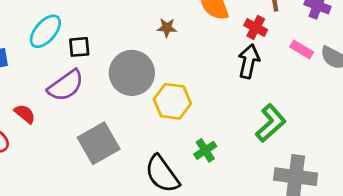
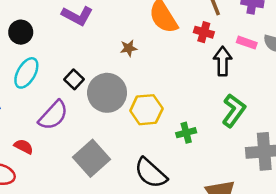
black square: (79, 47) -> (74, 79), moved, turned -30
black arrow: (249, 61) -> (223, 61), moved
green cross: (205, 150) -> (186, 133), moved, turned 30

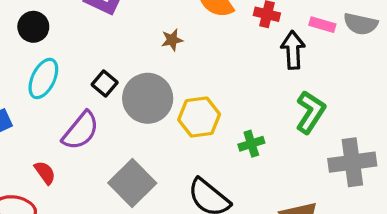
red semicircle: (24, 147) -> (45, 173), turned 30

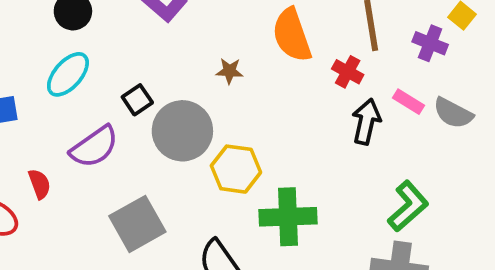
green L-shape: (310, 112) -> (408, 206), moved
green cross: (251, 144) -> (288, 217), size x1.8

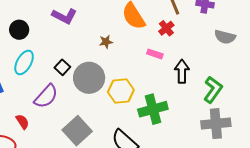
red cross: (348, 72) -> (166, 28), turned 35
pink rectangle: (408, 102) -> (155, 54), moved
black arrow: (366, 122) -> (182, 71), moved

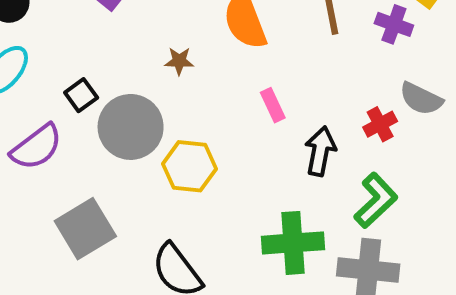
red cross: (166, 28) -> (380, 124), moved
pink rectangle: (155, 54) -> (273, 105), turned 35
green cross: (153, 109) -> (293, 243), moved

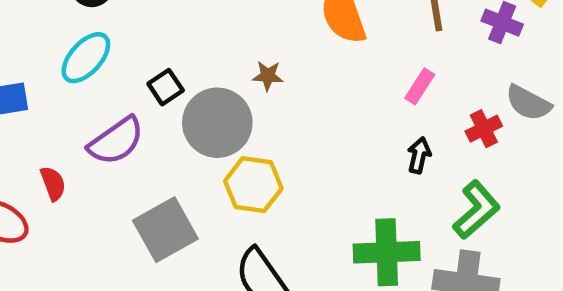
brown star: (179, 61) -> (268, 76), moved
pink rectangle: (273, 105) -> (420, 86), moved, turned 56
black arrow: (320, 151) -> (419, 155), size x0.7
yellow hexagon: (189, 166) -> (253, 185), moved

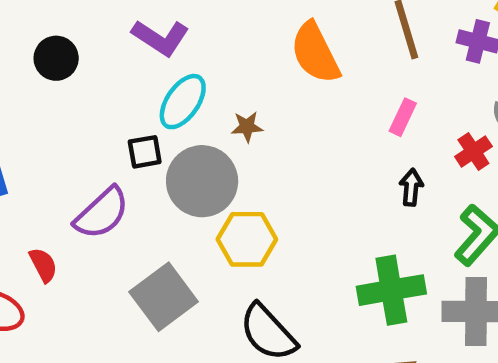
cyan ellipse: (86, 58) -> (183, 102), moved
black square: (166, 87) -> (145, 152), turned 32

